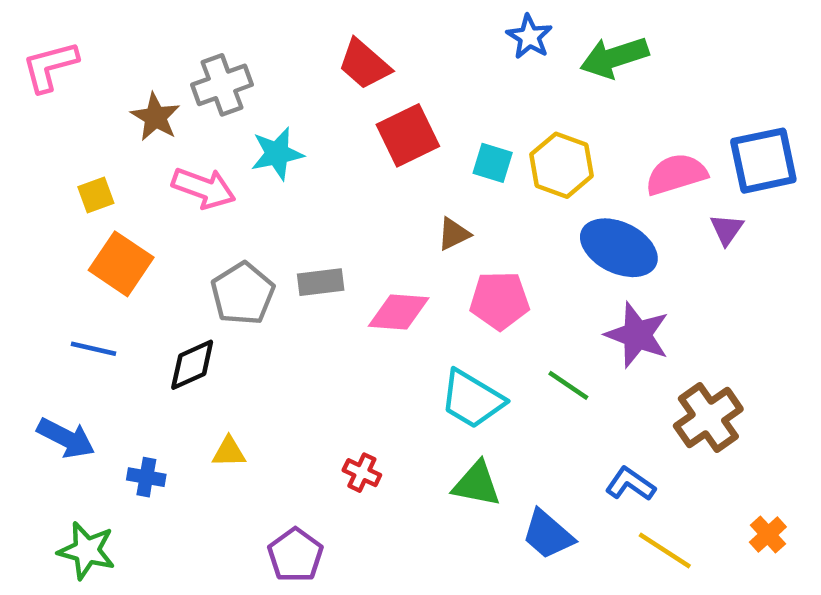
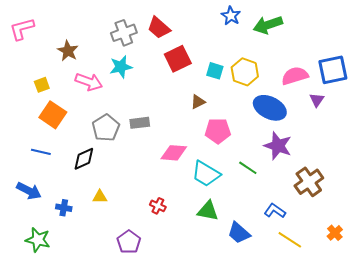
gray cross: (222, 85) -> (124, 33), moved
pink diamond: (399, 312) -> (174, 153), moved

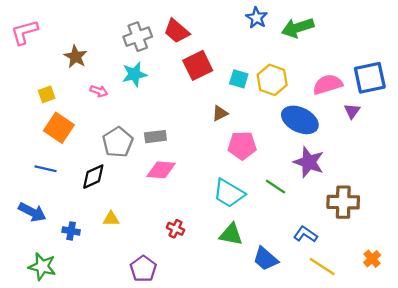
pink arrow: (89, 82) -> (99, 91), size x0.6
pink diamond: (174, 153) -> (161, 170), moved
brown cross: (309, 182) -> (343, 202), turned 36

